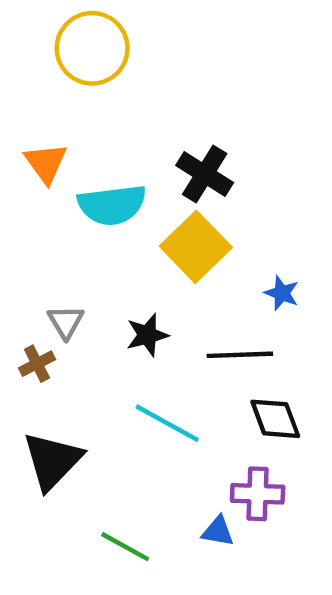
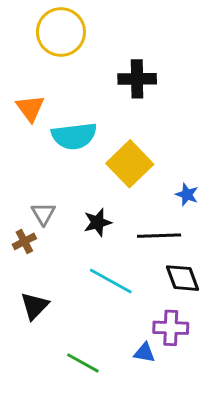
black cross: (205, 174) -> (137, 79), moved, turned -33
black triangle: (52, 461) -> (35, 306), size x0.7

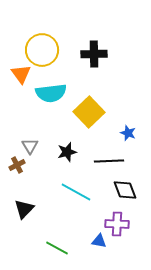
yellow circle: (61, 32) -> (42, 50), moved

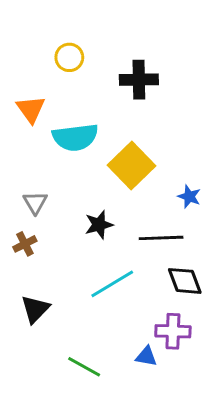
yellow circle: (42, 50) -> (69, 57), moved, size x0.6
gray triangle: (30, 146) -> (35, 202), moved
cyan line: (76, 192) -> (112, 284), turned -60

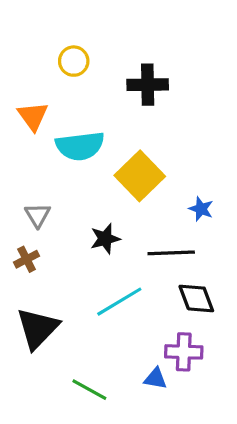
black triangle: (35, 309) -> (38, 328), size x1.4

